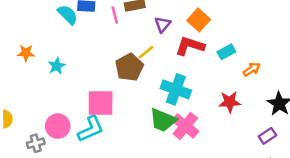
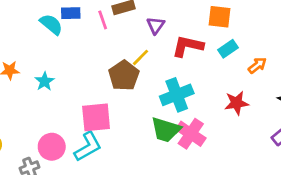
orange square: (199, 20) -> (220, 17), moved, turned -30
cyan cross: (176, 89) -> (177, 95), turned -36

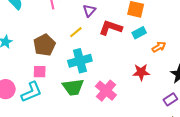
brown pentagon: (124, 76) -> (44, 45), moved
cyan cross: (177, 95) -> (80, 61), moved
pink square: (96, 117) -> (40, 72), size x0.6
green trapezoid: (166, 130) -> (73, 87), moved, turned -30

